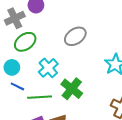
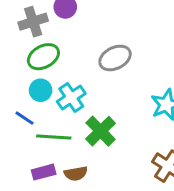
cyan circle: (12, 67) -> (41, 90), moved

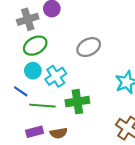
green cross: (101, 131) -> (77, 102), turned 35

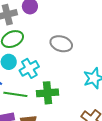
gray ellipse: (89, 47) -> (61, 44), turned 40

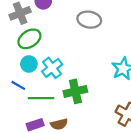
gray ellipse: (61, 44) -> (89, 20), moved

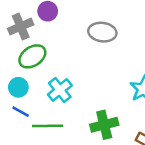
cyan circle: (29, 64) -> (18, 87), moved
green cross: (75, 91) -> (104, 125), moved

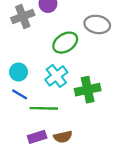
green ellipse: (32, 56) -> (65, 43), moved
green cross: (104, 125) -> (88, 90), moved

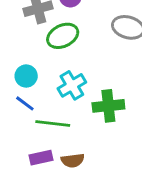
green ellipse: (65, 43) -> (63, 36), moved

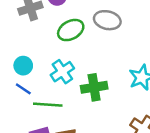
green ellipse: (63, 36) -> (71, 30), moved

